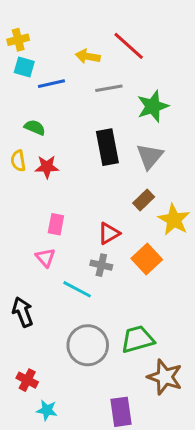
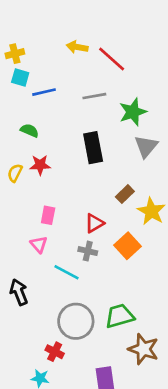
yellow arrow: (88, 56) -> (77, 47), moved
gray triangle: (150, 156) -> (146, 146), moved
yellow semicircle: (18, 161) -> (15, 173), moved, turned 36
red cross: (27, 380) -> (55, 352), moved

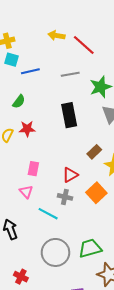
green semicircle: (29, 130) -> (19, 102), turned 104
red cross: (55, 352) -> (21, 277), moved

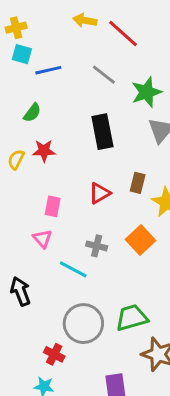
gray line: (70, 74) -> (104, 75), turned 48
brown rectangle: (94, 152) -> (138, 183), turned -32
red triangle: (70, 175) -> (100, 193), moved
red cross: (21, 277) -> (54, 354), moved

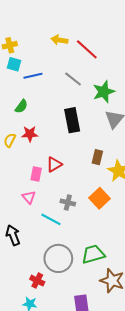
red triangle: (100, 193) -> (54, 164), moved

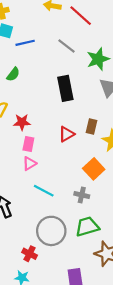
red star: (30, 134) -> (22, 122), moved
red triangle: (54, 164) -> (66, 134), moved
pink triangle: (29, 197) -> (30, 163), moved, turned 40
gray cross: (68, 202) -> (82, 195), moved

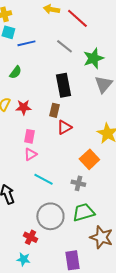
red star: (22, 122) -> (23, 107), moved
brown rectangle: (91, 127) -> (54, 110), moved

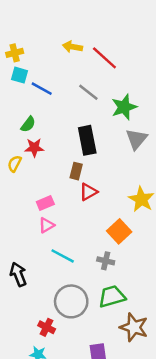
blue line: (26, 43) -> (42, 89), turned 42
red star: (23, 107) -> (34, 148), moved
pink rectangle: (29, 136) -> (45, 203), turned 56

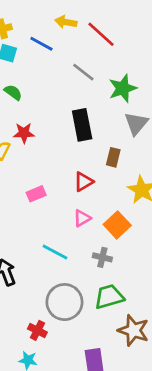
blue line: (42, 89) -> (41, 44), moved
green semicircle: (28, 124) -> (13, 92), moved, turned -91
brown rectangle: (76, 171) -> (113, 157), moved
pink triangle: (47, 225) -> (82, 218), moved

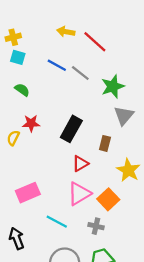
blue line: (41, 44) -> (57, 65), moved
black rectangle: (82, 125) -> (71, 129), moved, turned 40
pink rectangle: (36, 194) -> (28, 193), moved, size x1.5
pink triangle: (82, 218) -> (79, 194), size x1.6

